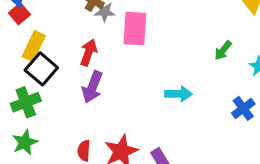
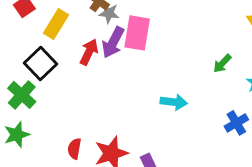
yellow rectangle: (34, 46) -> (56, 24), moved
purple arrow: (92, 87) -> (113, 42), moved
green cross: (26, 102) -> (22, 95), turned -32

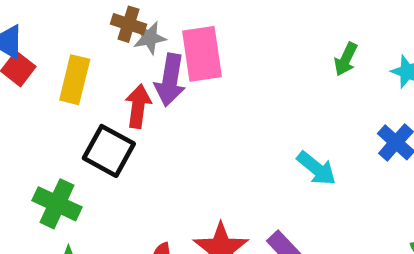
black square: (40, 63) -> (109, 151), moved
cyan arrow: (174, 102) -> (316, 168), moved, turned 50

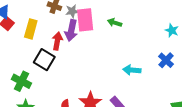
gray star: (150, 38) -> (72, 11), moved
green arrow: (346, 59) -> (115, 23), moved, turned 80
cyan arrow: (316, 168) -> (132, 70), turned 144

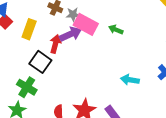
pink rectangle: (85, 20) -> (86, 24), turned -60
purple arrow: (71, 30) -> (71, 34), turned -130
green cross: (21, 81) -> (27, 87), moved

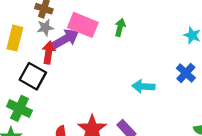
gray star: (73, 14) -> (45, 28), moved
green arrow: (116, 30) -> (120, 27), turned 88

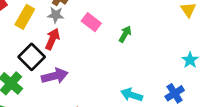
pink rectangle: (83, 25) -> (91, 22), size x0.7
purple arrow: (66, 39) -> (55, 76), moved

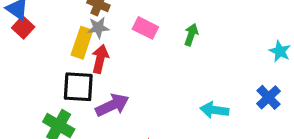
yellow rectangle: (25, 17) -> (82, 43), moved
black square: (32, 57) -> (78, 87), turned -30

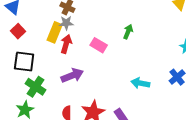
red square: (23, 27) -> (18, 31), moved
pink rectangle: (145, 28) -> (99, 45), moved
black square: (78, 87) -> (24, 62), moved

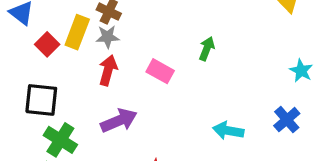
red square: (18, 31) -> (47, 44), moved
yellow rectangle: (55, 32) -> (77, 32), moved

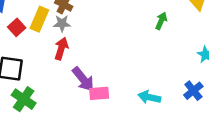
green arrow: (207, 49) -> (161, 21), moved
pink rectangle: (160, 71) -> (99, 93), moved, turned -36
purple arrow: (119, 121) -> (83, 79), moved, turned 72

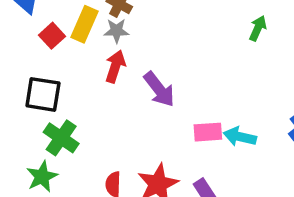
purple arrow: (83, 79) -> (159, 89), moved
pink rectangle: (99, 93) -> (208, 132), moved

